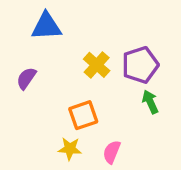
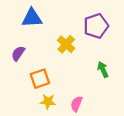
purple pentagon: (140, 65) -> (96, 26), moved
orange square: (83, 115) -> (40, 79), moved

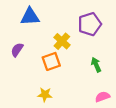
orange square: (40, 79) -> (51, 61), moved
pink semicircle: (77, 104) -> (102, 97), moved, turned 48

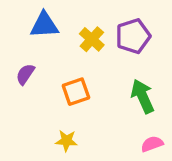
yellow cross: (62, 41) -> (92, 39), moved
green arrow: (96, 65) -> (143, 96), size x1.5

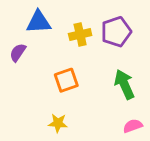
yellow cross: (92, 39) -> (80, 34), turned 35
purple semicircle: (25, 74) -> (18, 52), moved

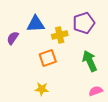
blue triangle: (39, 22) -> (36, 24), moved
yellow cross: (80, 34) -> (60, 35), moved

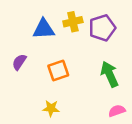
yellow cross: (60, 35) -> (73, 22), moved
purple semicircle: (13, 38) -> (19, 62), moved

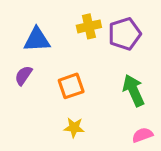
blue triangle: (44, 29) -> (37, 40), moved
yellow star: (51, 108) -> (74, 128), moved

